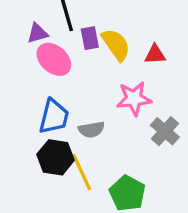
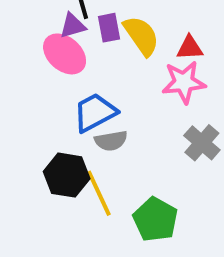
purple triangle: (38, 33) -> (73, 26), moved
pink star: (134, 99) -> (184, 82), moved
blue trapezoid: (54, 116) -> (95, 112), moved, turned -132

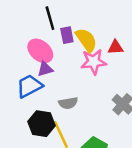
purple triangle: (73, 26) -> (45, 69), moved
pink star: (184, 82) -> (94, 62), moved
blue trapezoid: (95, 112) -> (29, 86), moved

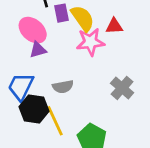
blue trapezoid: (29, 86) -> (21, 87), moved, turned -36

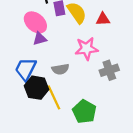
pink star: (90, 42) -> (87, 49), moved
gray cross: (122, 88) -> (109, 70), turned 30

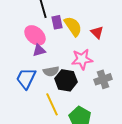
red triangle: (103, 19) -> (97, 32), turned 48
gray semicircle: (60, 69) -> (51, 71), moved
black hexagon: (37, 88) -> (66, 80), moved

